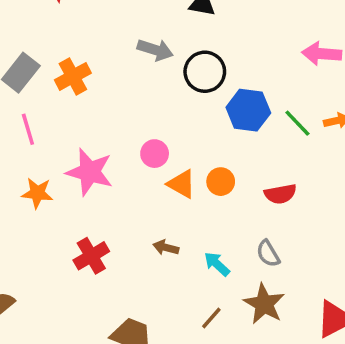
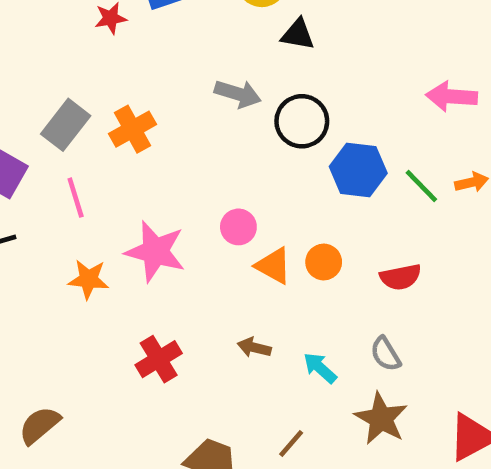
brown line: (211, 318) -> (291, 443), moved

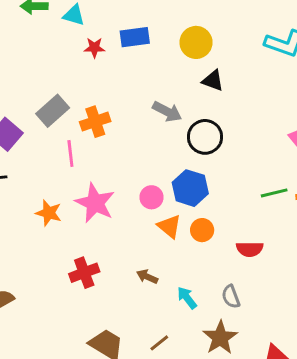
blue hexagon: (358, 170) -> (190, 188), moved
green line: (421, 186) -> (274, 193), turned -70
pink line: (76, 198) -> (70, 153), moved

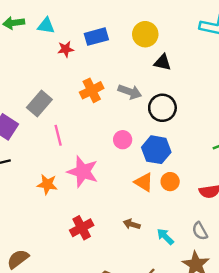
orange cross: (95, 122) -> (92, 90), moved
pink circle: (151, 197) -> (123, 140), moved

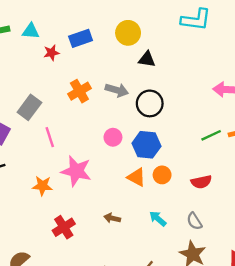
brown arrow: (132, 224) -> (112, 218), moved
red cross: (82, 228) -> (64, 227), moved
cyan arrow: (165, 237) -> (158, 219), moved

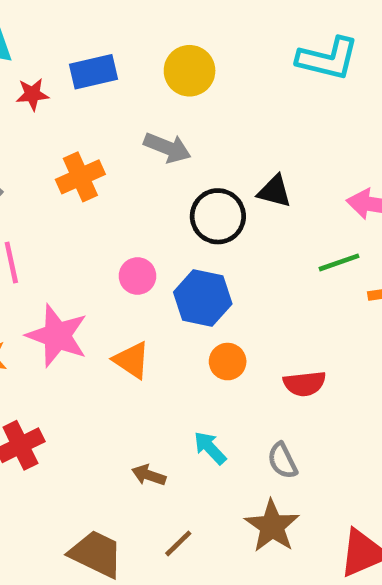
black triangle: (147, 59) -> (274, 191), moved
gray arrow: (117, 90) -> (167, 148), moved
green line: (211, 135) -> (339, 262), moved
orange triangle: (137, 177) -> (132, 360), moved
brown arrow: (112, 218) -> (149, 475), moved

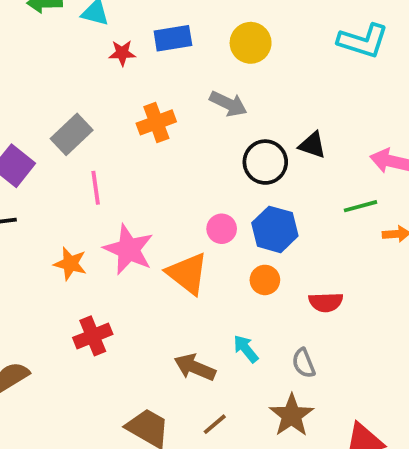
pink circle: (137, 276) -> (222, 229), moved
blue hexagon: (203, 298) -> (275, 229), moved
orange triangle: (132, 360) -> (187, 273), size x1.4
brown arrow: (149, 475) -> (195, 367), size x1.5

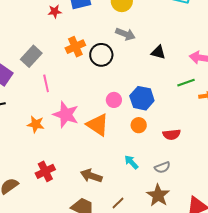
gray arrow: (228, 104) -> (125, 34), moved
black circle: (265, 162) -> (101, 55), moved
red cross: (93, 336) -> (45, 171), moved
gray semicircle: (304, 363) -> (162, 167), turned -84
brown arrow: (195, 367) -> (91, 176), moved

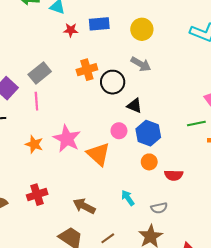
black triangle: (158, 52) -> (134, 106), moved
pink line: (46, 83) -> (36, 101), moved
orange circle: (139, 125) -> (149, 162), moved

